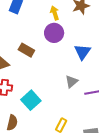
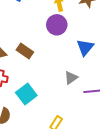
brown rectangle: (26, 50) -> (25, 51), moved

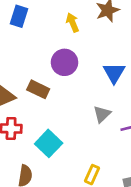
purple circle: (57, 25) -> (64, 62), moved

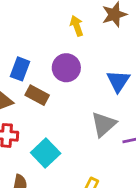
blue rectangle: (19, 16) -> (20, 69), moved
gray triangle: (102, 114) -> (104, 124), size x1.4

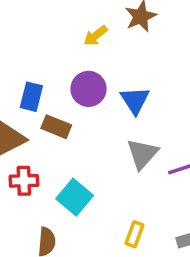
yellow arrow: (77, 26) -> (96, 36), turned -102
blue triangle: (118, 81) -> (135, 100), moved

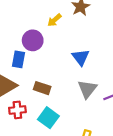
purple circle: (88, 89) -> (33, 40), moved
brown rectangle: (56, 127) -> (42, 88), moved

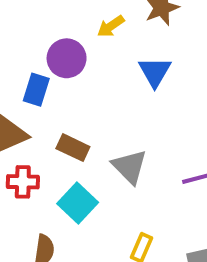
blue triangle: (81, 57) -> (155, 72), moved
gray triangle: (87, 89) -> (130, 167), moved, turned -30

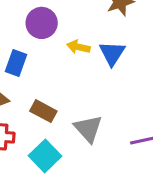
yellow arrow: (111, 26) -> (78, 47), moved, turned 45
purple circle: (67, 58) -> (42, 23), moved

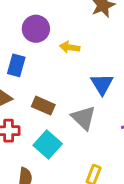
blue triangle: (112, 53) -> (102, 84), moved

